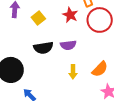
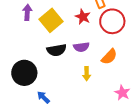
yellow square: (38, 18) -> (51, 20), size x1.6
orange semicircle: (100, 69) -> (109, 57), moved

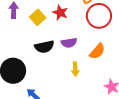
red star: (83, 17) -> (60, 13), moved
yellow square: (51, 20) -> (38, 17), size x0.7

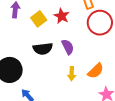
purple semicircle: (69, 43) -> (68, 47), turned -112
orange semicircle: (97, 51) -> (96, 71), moved

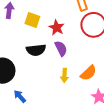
red star: (62, 16) -> (57, 28), moved
yellow square: (39, 19) -> (32, 20), turned -35

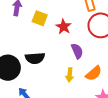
purple semicircle: (61, 48) -> (77, 51), moved
black semicircle: (36, 50) -> (35, 58), moved

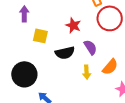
yellow square: (40, 18) -> (40, 36), moved
black semicircle: (35, 58) -> (65, 53), moved

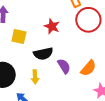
purple semicircle: (90, 47) -> (64, 66), moved
yellow arrow: (87, 72) -> (35, 77), moved

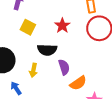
orange semicircle: (88, 68) -> (78, 83), moved

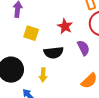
purple semicircle: (64, 67) -> (83, 48), moved

